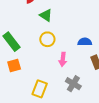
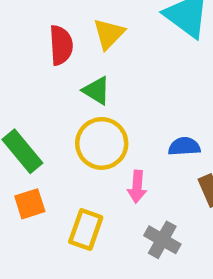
yellow circle: (47, 39) -> (102, 143), size x1.5
yellow rectangle: (40, 89) -> (86, 229), moved

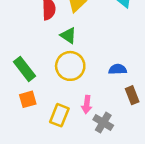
pink arrow: (137, 187) -> (87, 104), moved

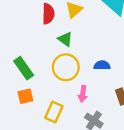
blue semicircle: (118, 69) -> (102, 65), moved
pink arrow: (87, 104) -> (83, 94), moved

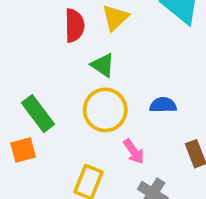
pink arrow: (83, 94) -> (134, 151), turned -42
orange square: (25, 96) -> (23, 150), moved

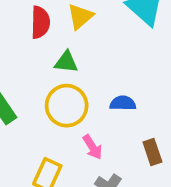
green triangle: (103, 65) -> (66, 62), turned -30

